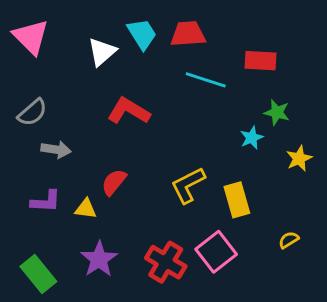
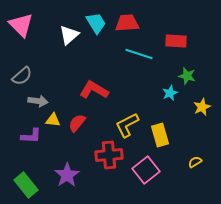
red L-shape: (129, 111) -> (94, 90), moved
yellow triangle: (86, 209) -> (53, 120), moved
red cross: (166, 262) -> (109, 155), moved, turned -36

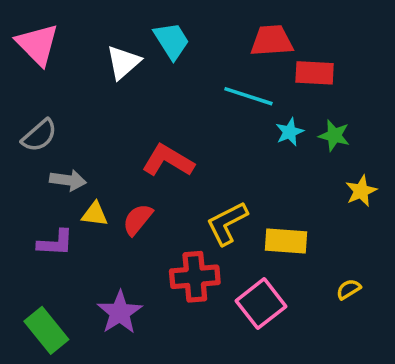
red trapezoid: (127, 23) -> (272, 41), moved
cyan star: (170, 93) -> (290, 132), moved
yellow rectangle: (160, 135) -> (286, 241), turned -70

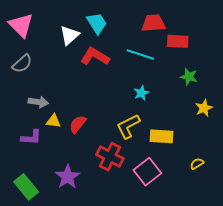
cyan star: (290, 132) -> (141, 93), moved
gray semicircle: (39, 136) -> (22, 64), moved
red L-shape: (168, 161) -> (95, 57), moved
red cross: (195, 277) -> (110, 157), turned 32

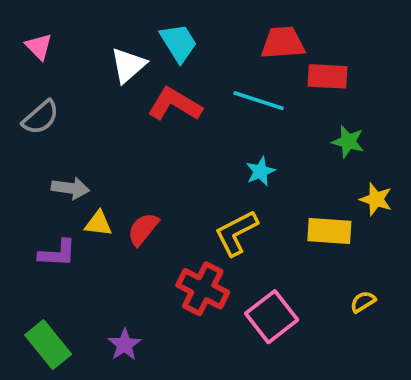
pink triangle: (21, 25) -> (39, 47), size x0.6
yellow star: (204, 108) -> (376, 199), turned -30
yellow rectangle: (162, 136) -> (329, 231), moved
purple star: (68, 177) -> (124, 345), moved, size x0.7

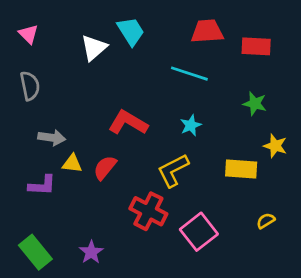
red rectangle: (328, 76) -> (256, 46), moved
red L-shape: (175, 104) -> (128, 123), moved
gray semicircle: (41, 117) -> (30, 86), turned -60

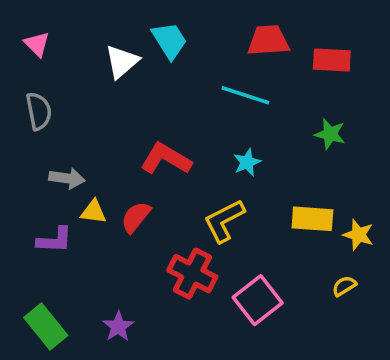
yellow star: (275, 146) -> (358, 235), moved

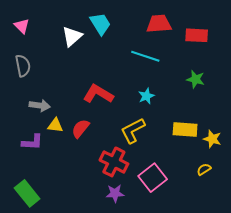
purple star: (118, 327) -> (115, 193), moved, turned 30

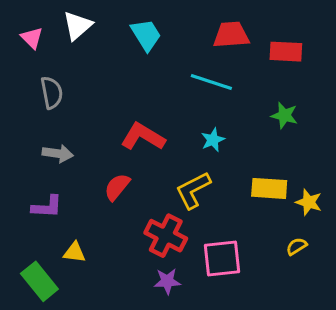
white triangle: (72, 36) -> (77, 26), moved
gray semicircle: (23, 66) -> (52, 93), moved
yellow triangle: (55, 125) -> (74, 252), moved
pink square: (153, 178) -> (222, 258), turned 32

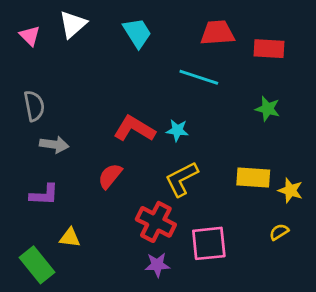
gray semicircle: (52, 93) -> (34, 106), moved
cyan star: (213, 140) -> (177, 130), moved, turned 30

